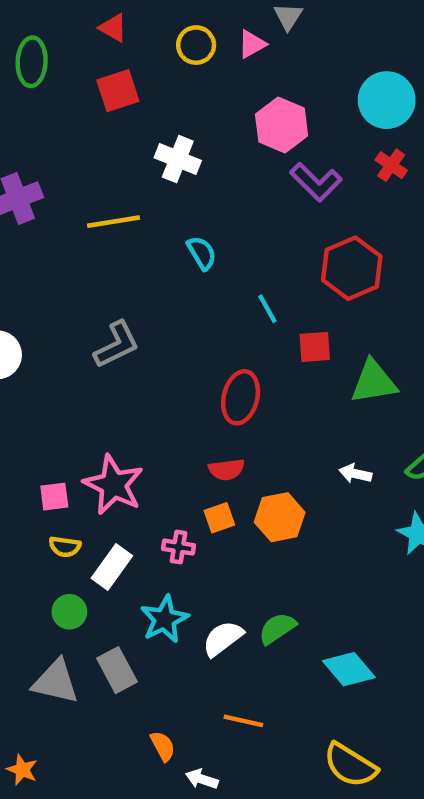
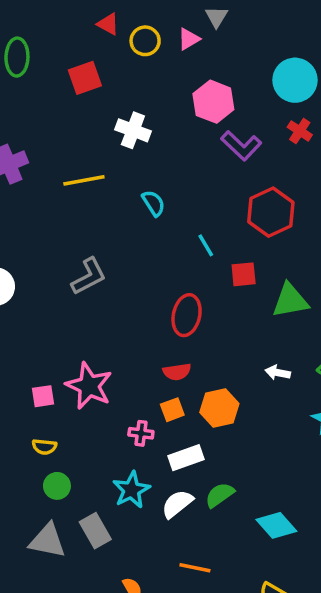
red triangle: (113, 28) -> (108, 24), moved
yellow semicircle: (65, 547) -> (44, 447), moved
white rectangle: (112, 567) -> (186, 458), moved, turned 36

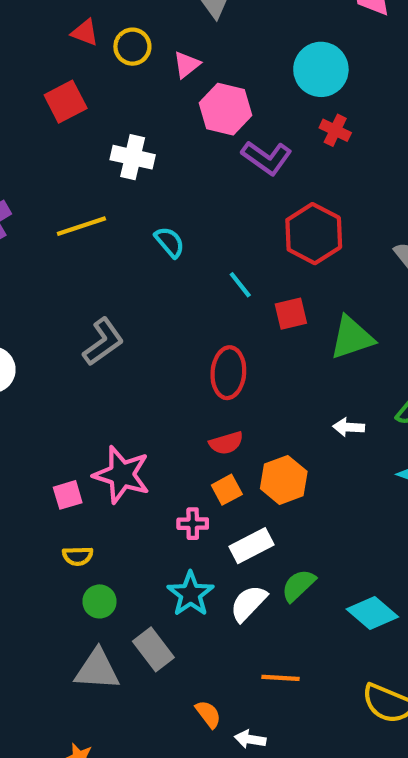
pink triangle: (189, 39) -> (187, 65), moved

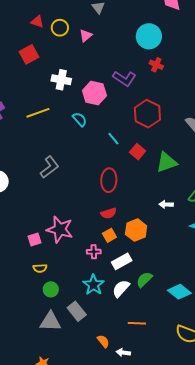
pink hexagon: (225, 109) -> (94, 93), moved
red square: (291, 314) -> (138, 152), turned -35

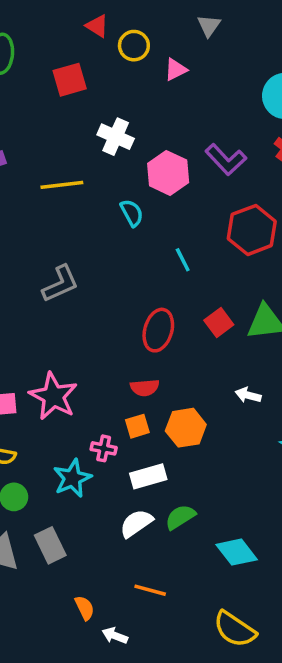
red square: (138, 152) -> (219, 323), moved
cyan star: (94, 285) -> (72, 478), moved

